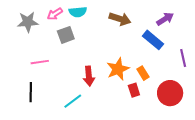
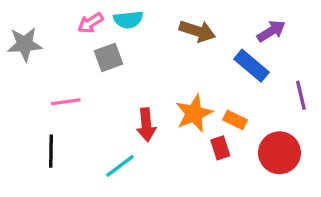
gray star: (28, 22) -> (25, 44), moved
orange rectangle: (143, 73) -> (235, 120), turned -32

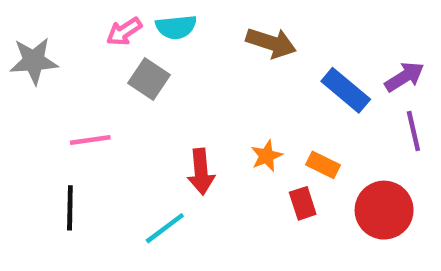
purple arrow: (271, 31) -> (404, 77), moved
gray square: (109, 57) -> (149, 79), turned -36
orange star: (194, 113) -> (267, 156), size x0.6

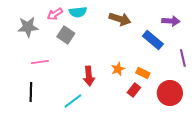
gray star: (34, 61) -> (28, 27), moved
purple arrow: (404, 77) -> (171, 21), moved, turned 36
red rectangle: (303, 203) -> (134, 90), turned 56

